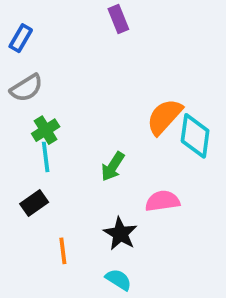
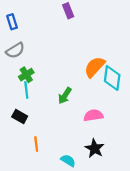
blue rectangle: (21, 38) -> (12, 22), turned -48
black rectangle: (34, 203) -> (20, 116), turned 64
black star: (120, 234) -> (95, 148), moved

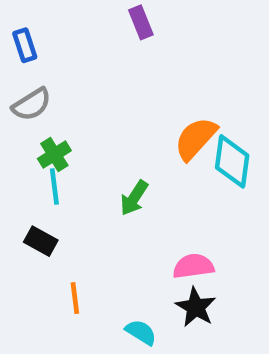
pink semicircle: (93, 115) -> (193, 266), moved

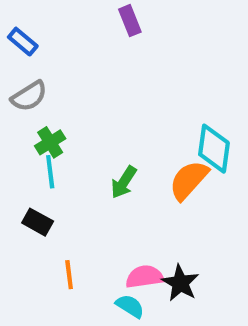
blue rectangle: (25, 45) -> (23, 42), turned -32
orange semicircle: (196, 139) -> (189, 180), moved
pink semicircle: (193, 266) -> (145, 277), moved

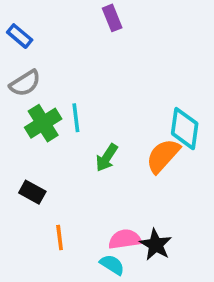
green cross: (50, 142) -> (43, 123), size x1.4
cyan line: (50, 172) -> (76, 118), moved

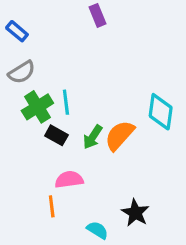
orange semicircle: (163, 156) -> (120, 135), moved
black rectangle: (32, 192) -> (56, 135), moved
pink semicircle: (125, 239) -> (69, 180), moved

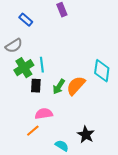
blue rectangle: (17, 31) -> (26, 20), moved
black rectangle: (56, 135) -> (36, 86), turned 64
orange line: (52, 206) -> (33, 131), turned 56

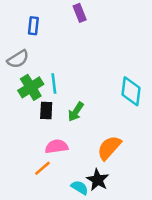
blue rectangle: (26, 20) -> (33, 26), turned 56
orange semicircle: (76, 86) -> (109, 148), moved
black star: (86, 135) -> (98, 180), moved

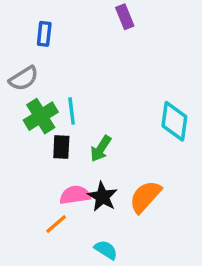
purple rectangle: (80, 13) -> (125, 17), moved
black star: (98, 180) -> (102, 197), moved

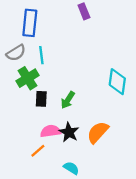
blue rectangle: (44, 34) -> (30, 23), size x1.6
cyan line: (72, 111) -> (41, 55), moved

